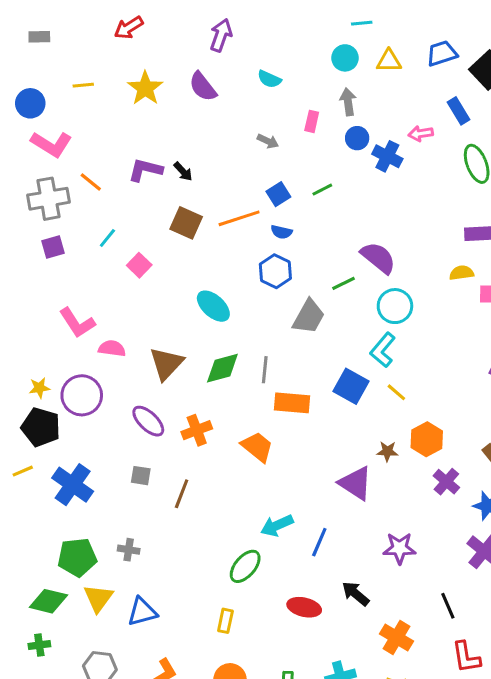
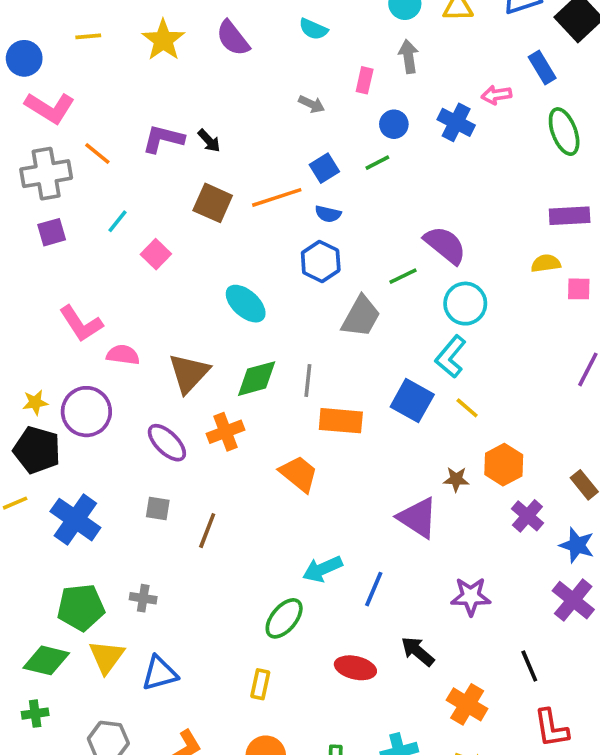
blue circle: (357, 138) -> (394, 124), moved
orange cross: (197, 430) -> (225, 432), moved

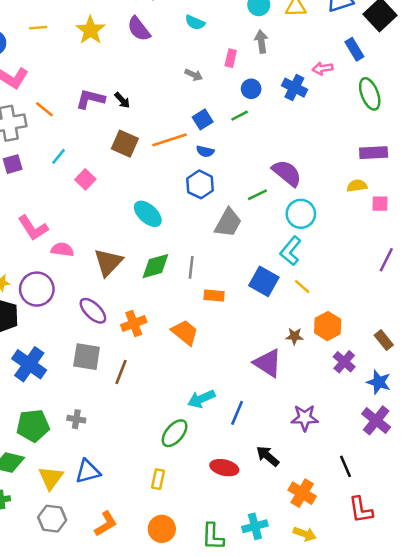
orange rectangle: (341, 421) -> (214, 295), size x0.7
orange cross: (225, 432) -> (134, 323), moved
gray square: (158, 509) -> (87, 357), size x1.6
yellow triangle: (107, 657) -> (51, 478), moved

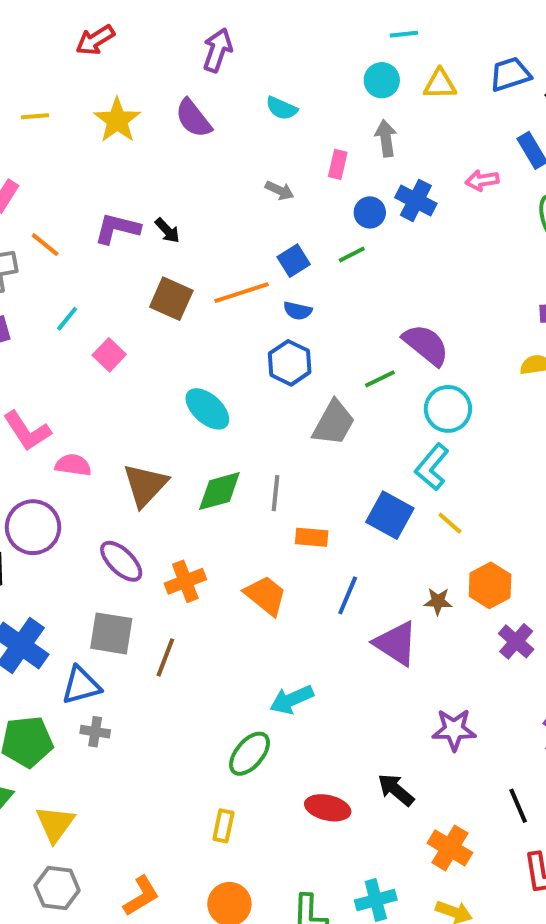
blue cross: (294, 88) -> (416, 200), moved
blue line: (237, 413) -> (348, 595), moved
blue triangle: (88, 471) -> (81, 686), moved

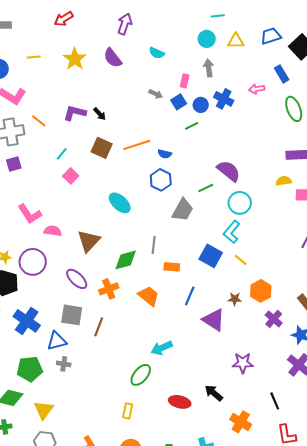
blue square: (294, 261) -> (179, 102), moved
cyan line: (67, 319) -> (62, 154), moved
green diamond: (219, 491) -> (126, 260), moved

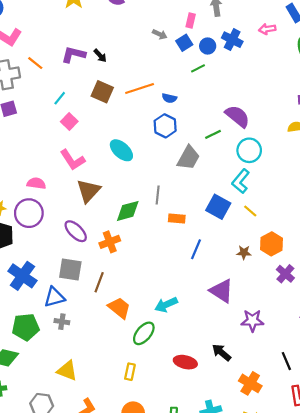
pink L-shape: (30, 214) -> (72, 160), moved
pink semicircle: (53, 231) -> (36, 183), moved
orange trapezoid: (149, 296) -> (119, 308), moved
purple triangle: (214, 320) -> (221, 291), moved
yellow triangle: (44, 410) -> (67, 371), moved, turned -45

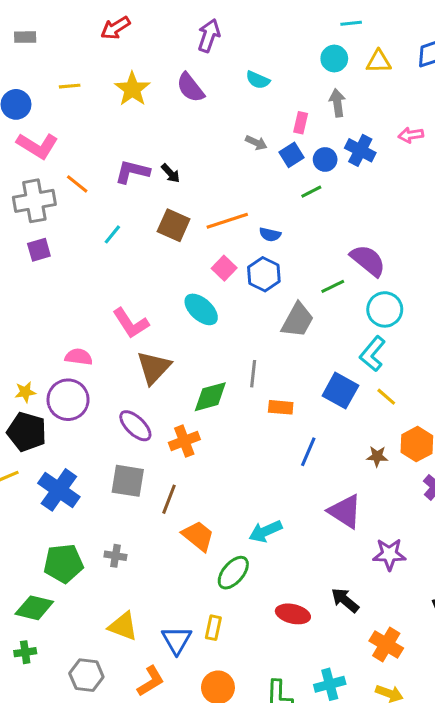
pink square: (69, 122) -> (224, 268), moved
blue triangle: (54, 297) -> (177, 640), moved, turned -45

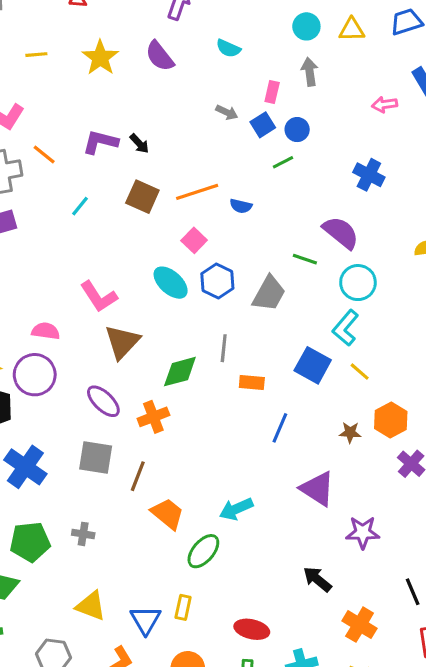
blue cross: (360, 150) -> (369, 175), moved
blue hexagon: (264, 274) -> (217, 281), moved
green line: (333, 286) -> (305, 259), turned 45
red ellipse: (293, 614) -> (252, 629), moved

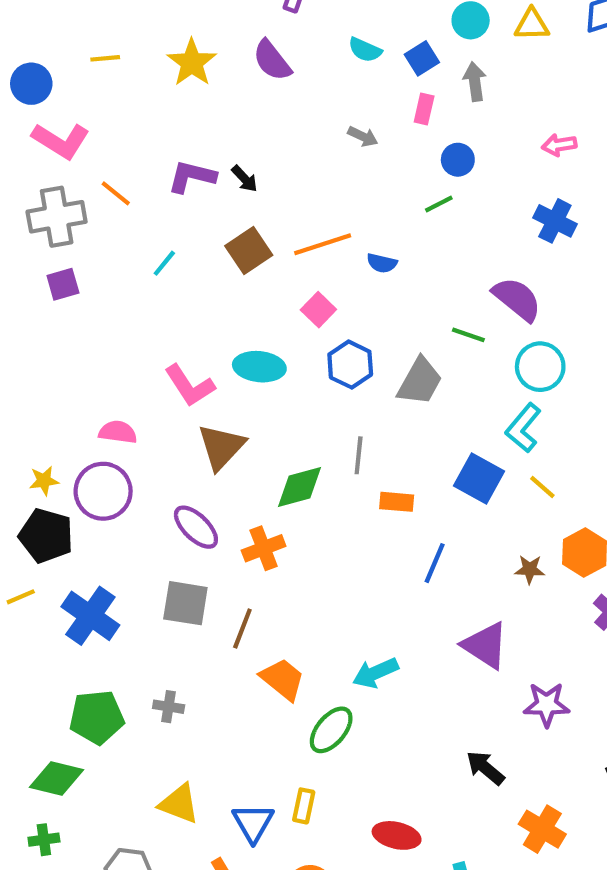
pink arrow: (385, 105) -> (559, 145), moved
blue square: (263, 125) -> (422, 58), moved
brown square: (142, 197) -> (249, 250), turned 32
cyan ellipse: (171, 283) -> (259, 367), moved, turned -36

